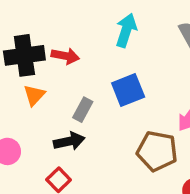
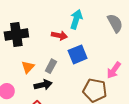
red arrow: (65, 56) -> (59, 36), moved
orange triangle: (34, 95) -> (28, 67), moved

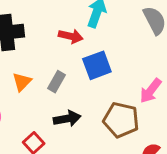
black arrow: (43, 85) -> (67, 119), moved

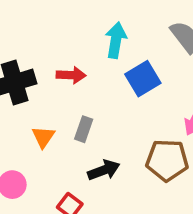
red arrow: (71, 36) -> (71, 75), moved
blue square: (97, 65) -> (143, 79), moved

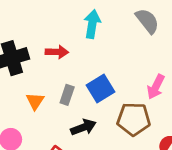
blue square: (143, 79) -> (101, 88), moved

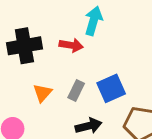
cyan arrow: (92, 24) -> (93, 21), moved

